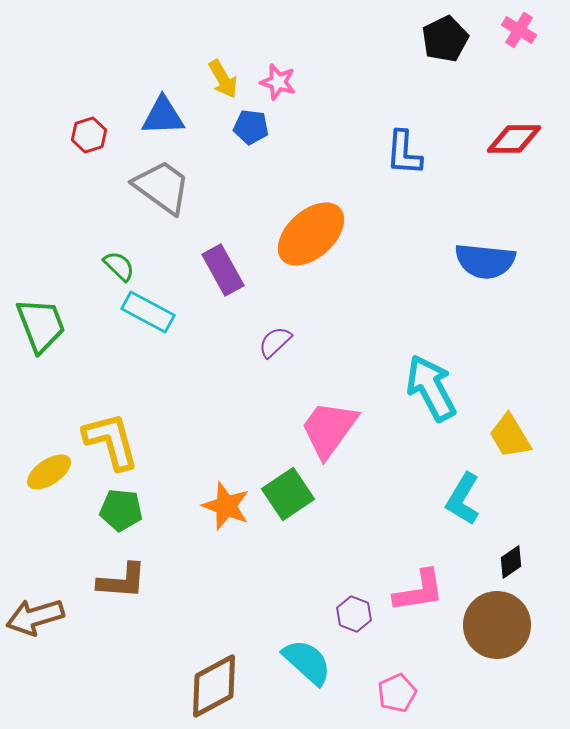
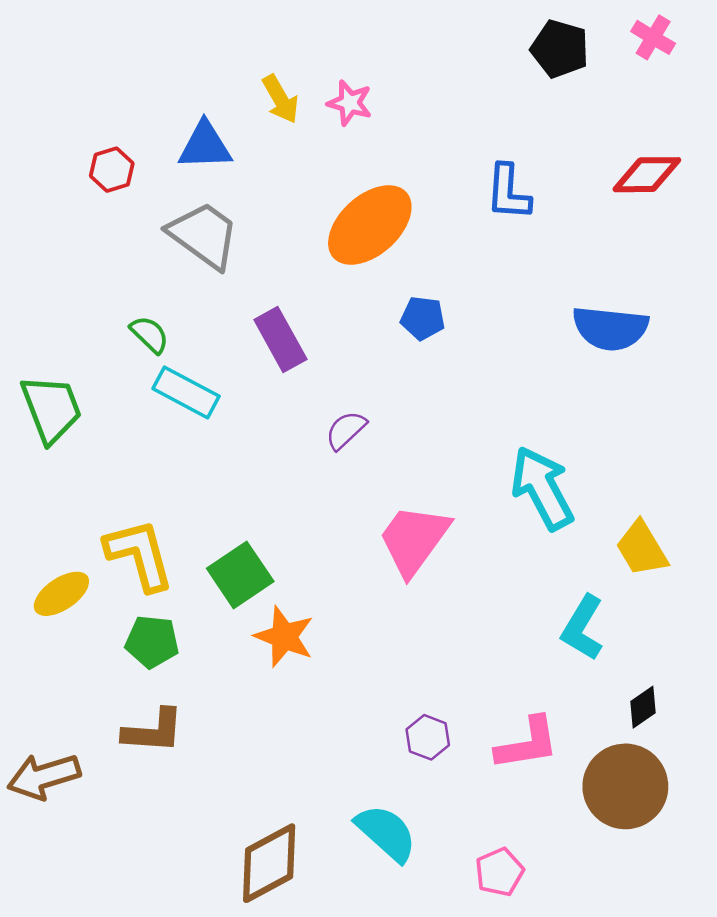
black pentagon: (445, 39) -> (560, 49), turned -30
blue pentagon: (251, 127) -> (423, 318), moved
orange ellipse: (311, 234) -> (370, 225), moved
green square: (288, 494) -> (240, 575), moved
purple hexagon: (354, 614) -> (428, 737), moved

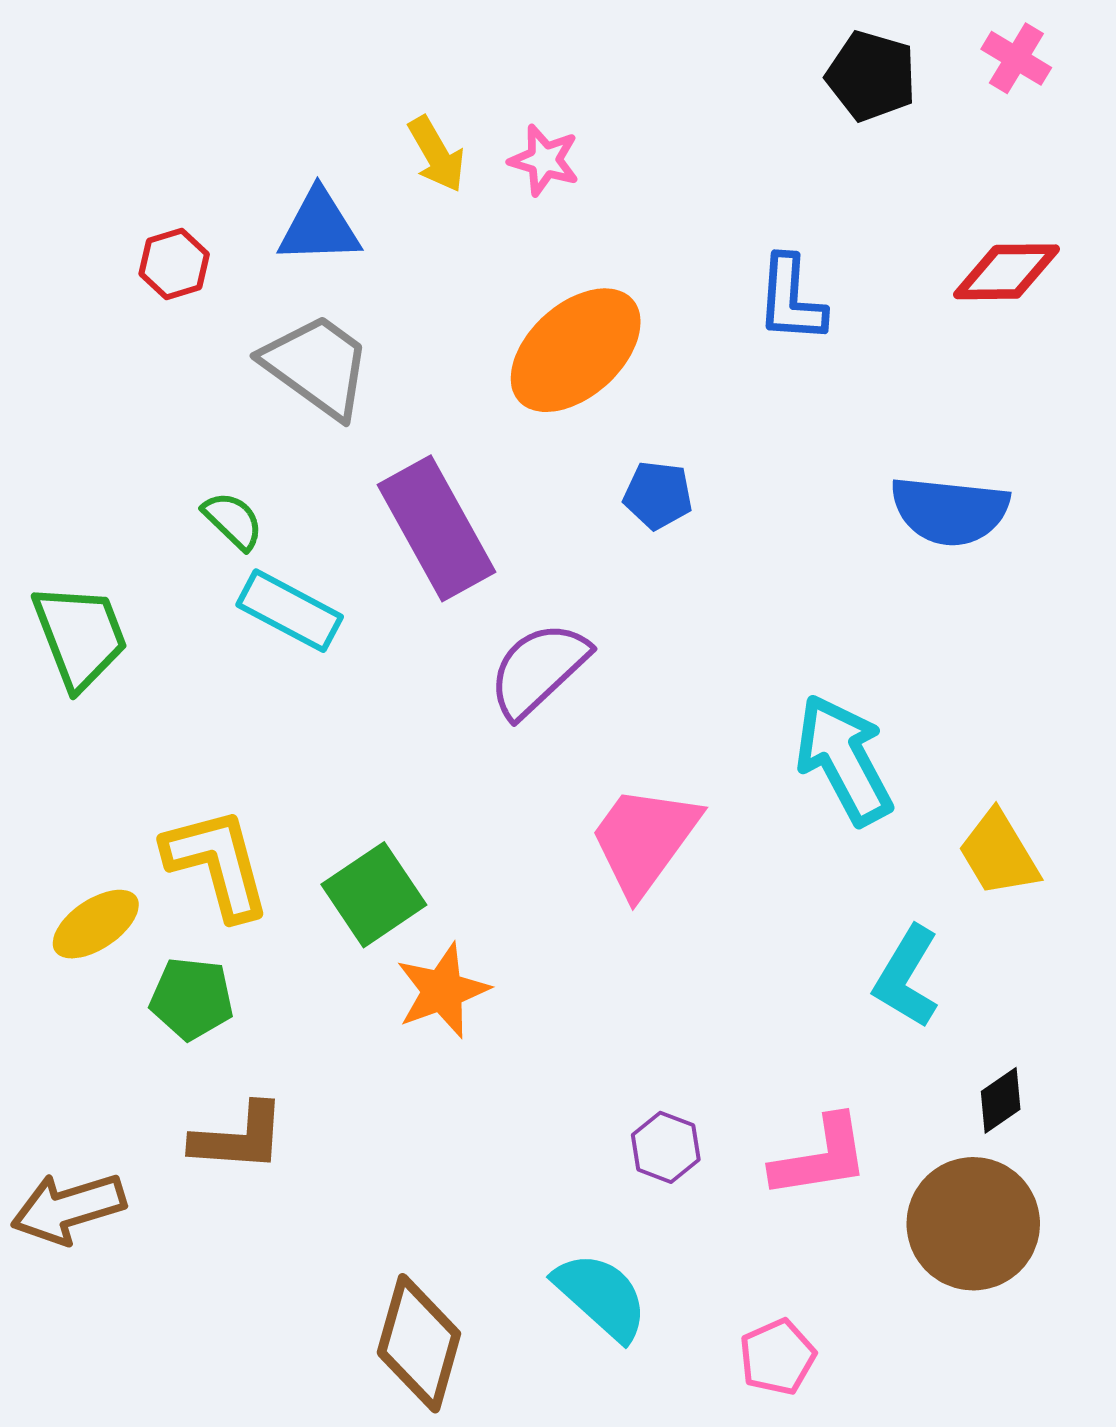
purple rectangle: (280, 340) -> (437, 528), size x1.4
purple semicircle: (346, 430) -> (538, 669), size x1.6
orange star: (284, 637) -> (442, 991), turned 30
green pentagon: (152, 642) -> (192, 998), moved
brown diamond: (269, 863) -> (419, 1343), turned -46

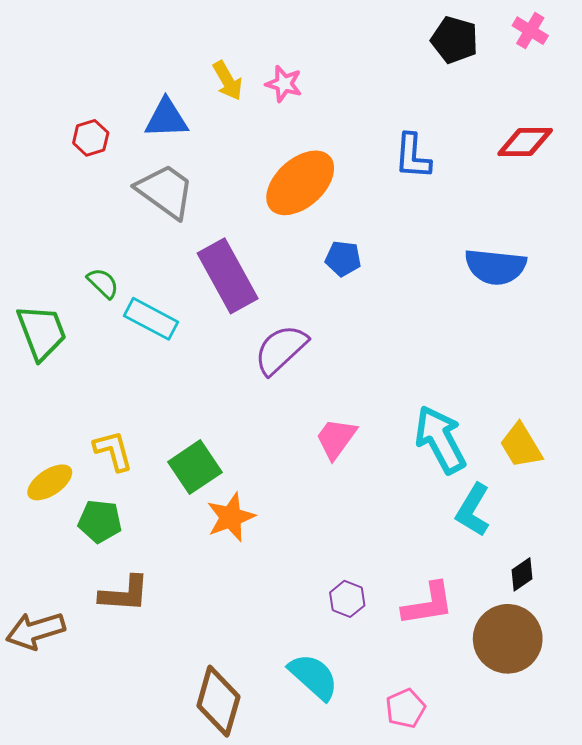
green semicircle: (233, 521) -> (103, 283), moved
cyan arrow: (844, 760) -> (440, 439), moved
pink trapezoid: (644, 840) -> (336, 438), size x0.7
yellow L-shape: (217, 863) -> (113, 451), size x0.7

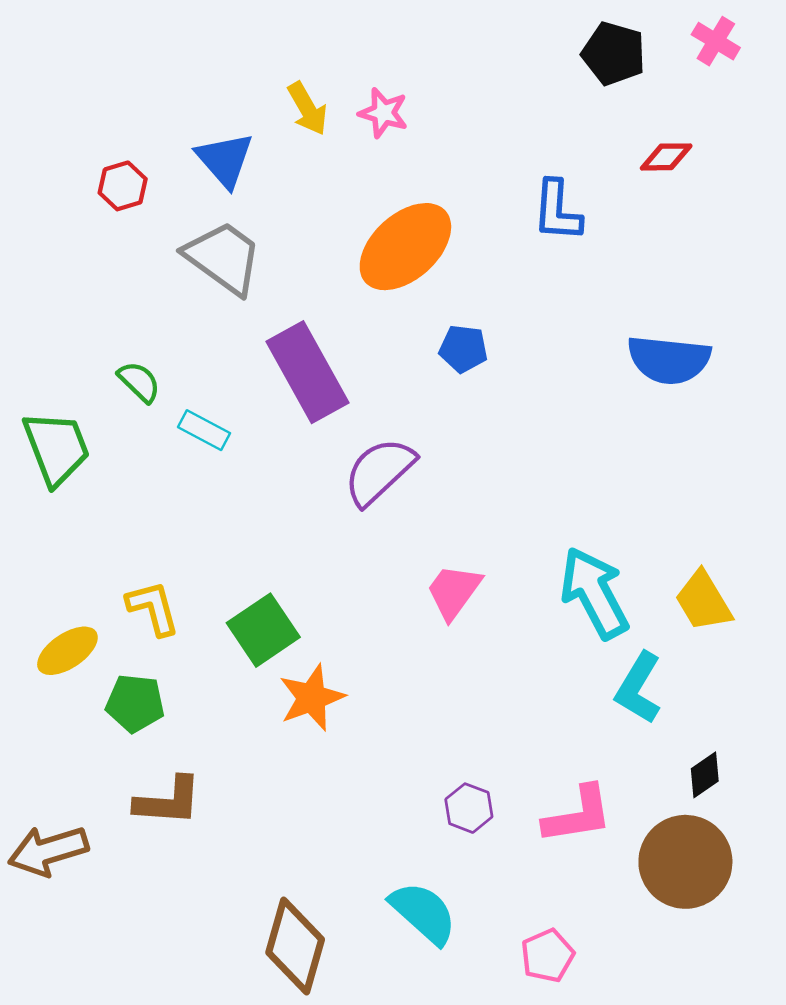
blue triangle: (166, 118) -> (225, 160), turned 51
red diamond: (525, 142) -> (666, 157), moved, size x0.7
cyan rectangle: (151, 319) -> (204, 430), size x0.7

